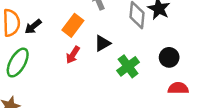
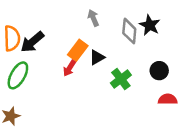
orange rectangle: (73, 25) -> (78, 50), moved
black arrow: (33, 27) -> (32, 42), size x1.5

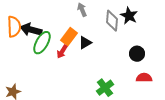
black arrow: (32, 42) -> (31, 30), turned 55
green ellipse: (18, 75) -> (42, 43), moved
green cross: (121, 79) -> (105, 88), moved

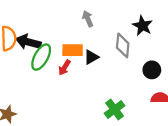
gray diamond: (112, 21) -> (123, 45), moved
orange rectangle: (69, 37) -> (73, 50), turned 54

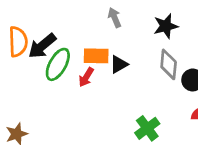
black star: (143, 26) -> (166, 26), moved, turned 30
black arrow: (28, 42) -> (42, 46), turned -55
gray diamond: (123, 45) -> (169, 64), moved

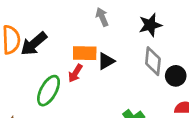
green ellipse: (58, 64) -> (49, 91), moved

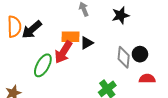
gray diamond: (153, 61) -> (124, 57), moved
red arrow: (75, 73) -> (63, 52), size x1.6

